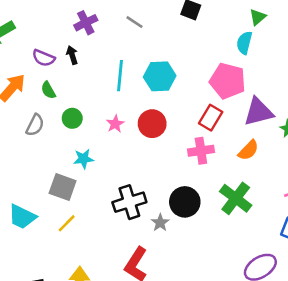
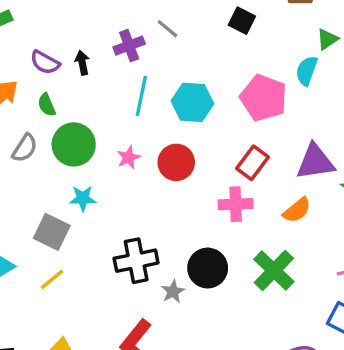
purple cross: (86, 23) -> (129, 46), moved
pink pentagon: (228, 81) -> (264, 98), moved
green circle: (72, 118) -> (74, 144), size x1.6

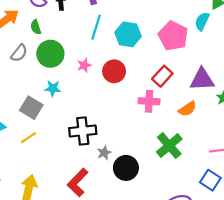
black circle: (208, 268) -> (126, 168), moved

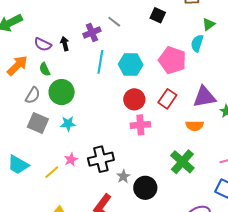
pink star: (84, 65) -> (71, 160), moved
red circle: (114, 71) -> (134, 99), moved
pink cross: (149, 101) -> (140, 125), moved
gray square: (31, 108) -> (38, 123), moved
orange semicircle: (187, 109) -> (195, 126), turned 42

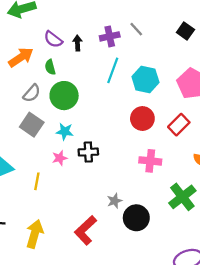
pink cross: (140, 125) -> (150, 161), moved
black cross: (101, 159) -> (88, 152), moved, size x0.7
pink star: (71, 160) -> (60, 158), moved
yellow line: (52, 172) -> (37, 181), turned -49

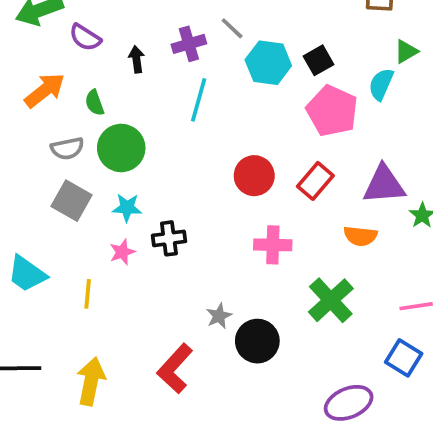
black square: (185, 31) -> (319, 60), moved, turned 30
purple semicircle: (53, 39) -> (85, 37), moved
cyan hexagon: (145, 80) -> (268, 63), moved
gray semicircle: (32, 93) -> (67, 148), turned 42

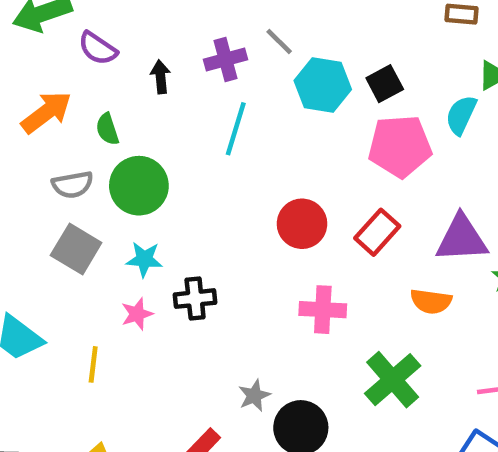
pink pentagon: (332, 111) -> (400, 146), turned -30

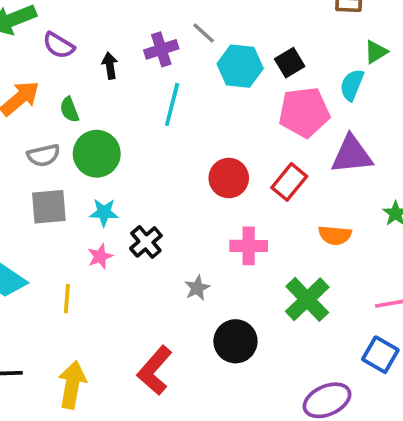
purple triangle: (462, 239) -> (352, 155), moved
gray square: (76, 249) -> (49, 207), turned -33
black cross: (195, 299) -> (146, 242), turned -32
gray star: (254, 396) -> (197, 288), moved

